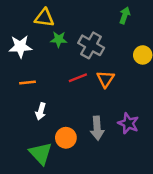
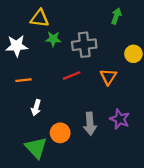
gray cross: (91, 45) -> (84, 45), turned -35
orange triangle: (105, 79) -> (108, 77), moved

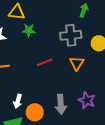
gray cross: (84, 45) -> (71, 35), moved
white arrow: (36, 108) -> (18, 101), moved

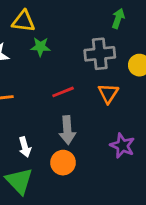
white arrow: (18, 101) -> (25, 147), turned -32
gray arrow: (61, 104) -> (67, 130), moved
orange circle: (35, 112) -> (63, 163), moved

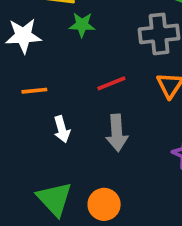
white arrow: (25, 147) -> (62, 129), moved
orange circle: (63, 163) -> (104, 204), moved

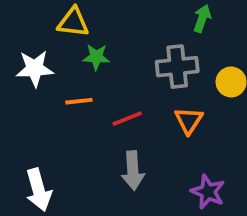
orange line: (34, 91) -> (79, 101), moved
white arrow: (62, 129) -> (39, 190), moved, size x1.5

